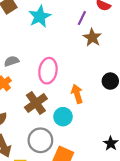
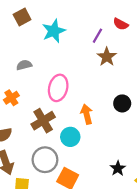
gray semicircle: (12, 61) -> (24, 65), moved

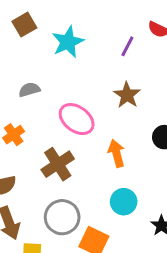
brown star: (107, 57) -> (127, 95), moved
pink ellipse: (58, 88) -> (77, 119), turned -65
cyan circle: (70, 137) -> (124, 202), moved

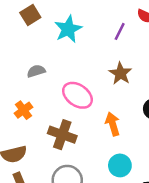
brown cross: (58, 164) -> (62, 135), turned -36

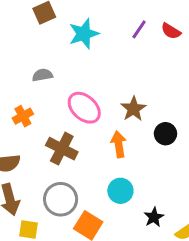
purple line: (120, 31) -> (139, 29), moved
brown star: (120, 73) -> (133, 109), moved

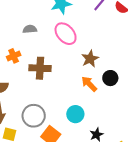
pink ellipse: (84, 108) -> (66, 34), moved
orange arrow: (119, 144) -> (89, 84), moved, turned -42
brown cross: (62, 149) -> (40, 68), moved, turned -30

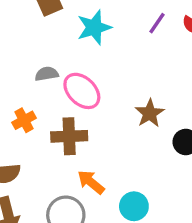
pink ellipse: (66, 34) -> (82, 91), moved
orange arrow: (89, 84) -> (91, 182), moved

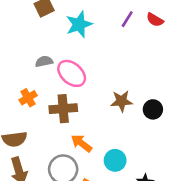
brown star: (150, 113) -> (122, 101), moved, turned 30

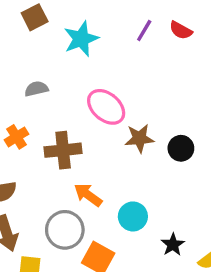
pink ellipse: (72, 73) -> (106, 107), moved

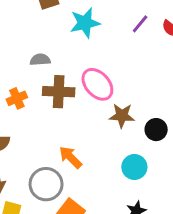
brown cross: (63, 150) -> (59, 92), moved
cyan circle: (133, 216) -> (134, 167), moved

